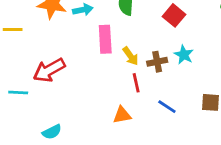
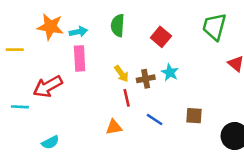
pink rectangle: (105, 39) -> (80, 58), moved

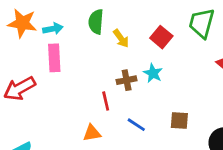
red square: (161, 37) -> (161, 37), moved
yellow arrow: (122, 74) -> (121, 38), moved

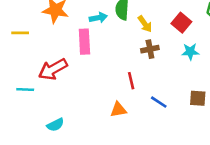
cyan arrow: (53, 29) -> (98, 18), moved
cyan star: (153, 73) -> (190, 52), moved, turned -30
brown cross: (127, 80) -> (150, 49), moved

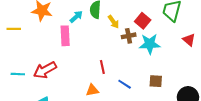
cyan arrow: (98, 18) -> (76, 17), turned -32
brown cross: (150, 49) -> (129, 36), moved
cyan star: (190, 52) -> (150, 44), size x1.5
red arrow: (53, 69) -> (45, 70), moved

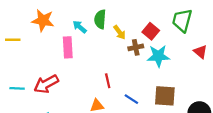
cyan arrow: (76, 17) -> (80, 27), turned -96
brown square: (156, 81) -> (165, 96), size x1.5

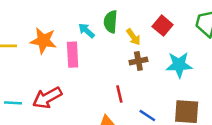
orange star: (43, 20) -> (43, 41), moved
red square: (151, 31) -> (163, 26), moved
brown cross: (136, 47) -> (138, 61), moved

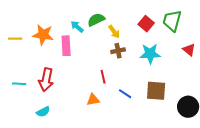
green semicircle: (111, 22) -> (96, 20), turned 60
red square: (163, 26) -> (146, 24), moved
red arrow: (47, 98) -> (46, 80), turned -50

